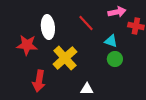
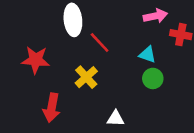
red line: (86, 23) -> (100, 43), moved
white ellipse: (48, 27) -> (73, 20), moved
yellow cross: (65, 58) -> (86, 77), size x0.7

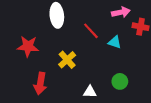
red line: (100, 43) -> (91, 31), moved
green circle: (153, 78) -> (120, 81), moved

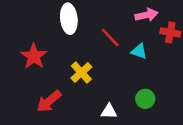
red star: (28, 46) -> (34, 56), turned 30
red arrow: (40, 84) -> (49, 101), turned 40

